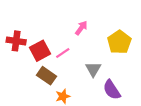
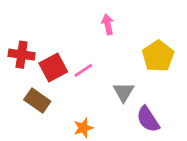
pink arrow: (81, 28) -> (108, 24), moved, turned -48
brown rectangle: (47, 76) -> (37, 101), moved

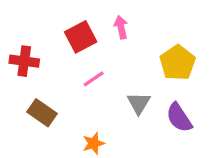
red square: (53, 67) -> (81, 37), moved
purple semicircle: (148, 119) -> (179, 118), moved

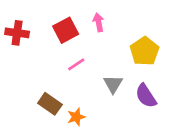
red cross: (24, 61) -> (17, 33), moved
brown rectangle: (42, 113) -> (50, 104), moved

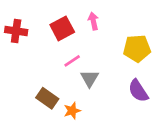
yellow pentagon: (145, 51) -> (137, 48), turned 30
gray triangle: (113, 84) -> (90, 78), moved

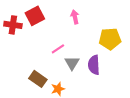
red square: (62, 28) -> (35, 16), moved
purple semicircle: (138, 91) -> (94, 65), moved, turned 30

